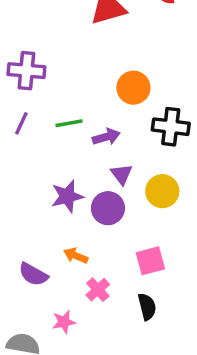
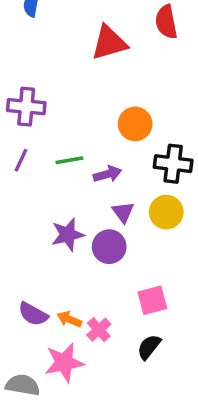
yellow circle: (162, 191) -> (166, 212), moved
orange arrow: (76, 256) -> (69, 319), moved
black semicircle: (147, 307) -> (149, 347), turned -128
pink star: (64, 322) -> (64, 363), size x1.6

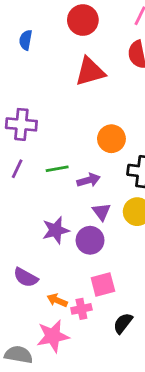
pink square: (152, 300) -> (103, 285), moved
purple semicircle: (33, 314) -> (26, 277), moved
pink cross: (99, 330) -> (81, 309), turned 30

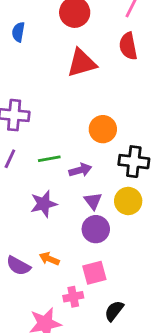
purple star: (56, 230) -> (44, 204), moved
purple circle: (90, 240) -> (96, 229), moved
orange arrow: (57, 300) -> (49, 259), moved

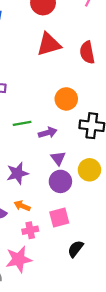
red semicircle: (128, 46) -> (87, 52), moved
yellow circle: (128, 201) -> (89, 170), moved
purple star: (44, 204) -> (17, 173), moved
pink cross: (73, 297) -> (30, 230), moved

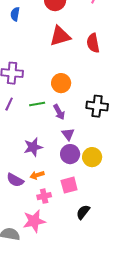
orange circle: (66, 99) -> (61, 83), moved
purple arrow: (48, 133) -> (59, 112), turned 77
yellow circle: (89, 170) -> (92, 157), moved
orange arrow: (22, 206) -> (37, 175), turned -40

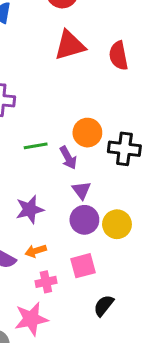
orange circle: (61, 83) -> (87, 133), moved

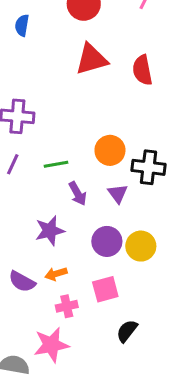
purple arrow: (68, 158) -> (78, 194), moved
purple triangle: (81, 190) -> (118, 194), moved

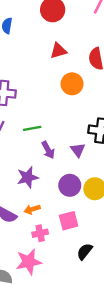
red triangle: (91, 59) -> (58, 51), size x0.7
orange circle: (110, 150) -> (72, 84), moved

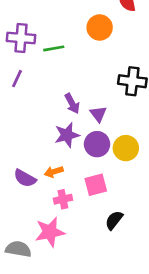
green line: (32, 128) -> (54, 48), moved
purple triangle: (78, 150) -> (98, 114), moved
purple star: (28, 177) -> (67, 135), moved

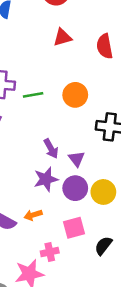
orange circle: (100, 27) -> (75, 95), moved
pink cross: (63, 199) -> (50, 252), moved
black semicircle: (114, 220) -> (103, 246), moved

